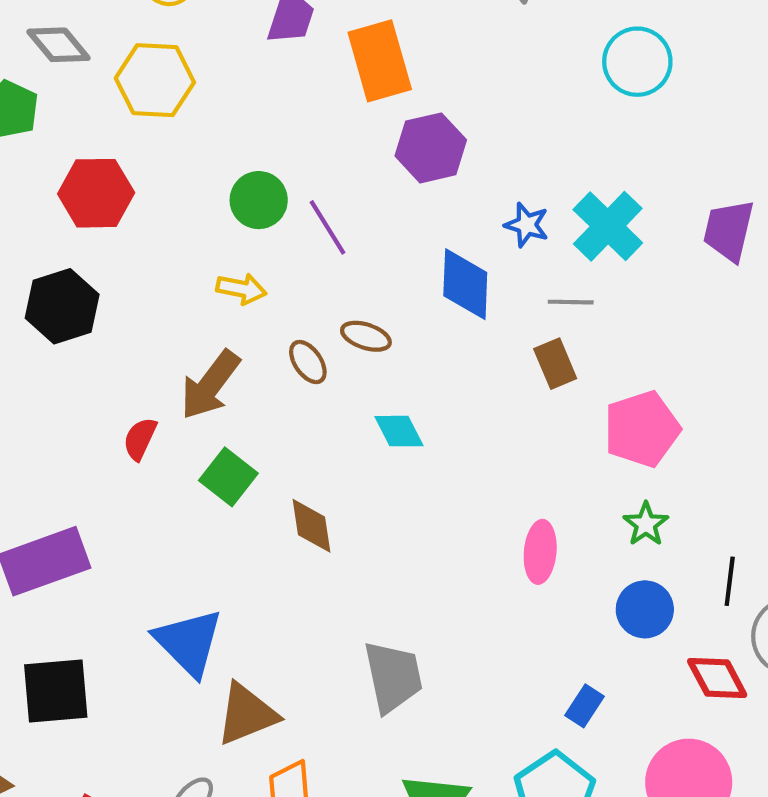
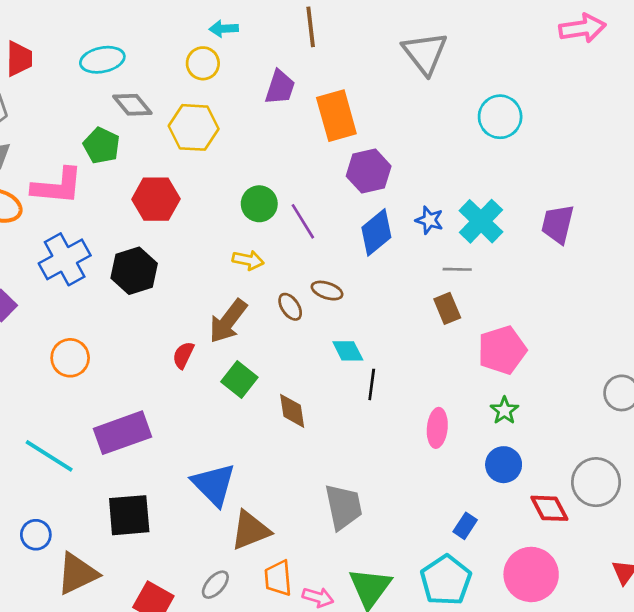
blue diamond: (465, 284) -> (376, 232), moved, turned 48
black line: (730, 581) -> (372, 384), moved

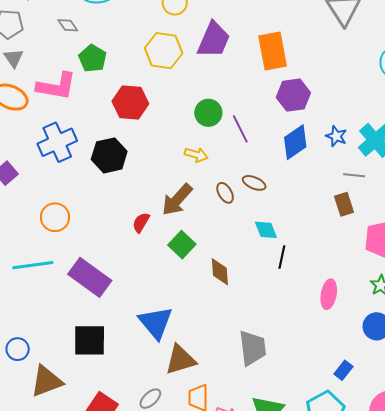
purple trapezoid: (280, 87) -> (214, 40), moved, size x1.4
gray diamond: (132, 105) -> (68, 25), moved, size x0.7
purple rectangle: (122, 433) -> (90, 277), turned 51
cyan line: (49, 456) -> (33, 265), moved, turned -45

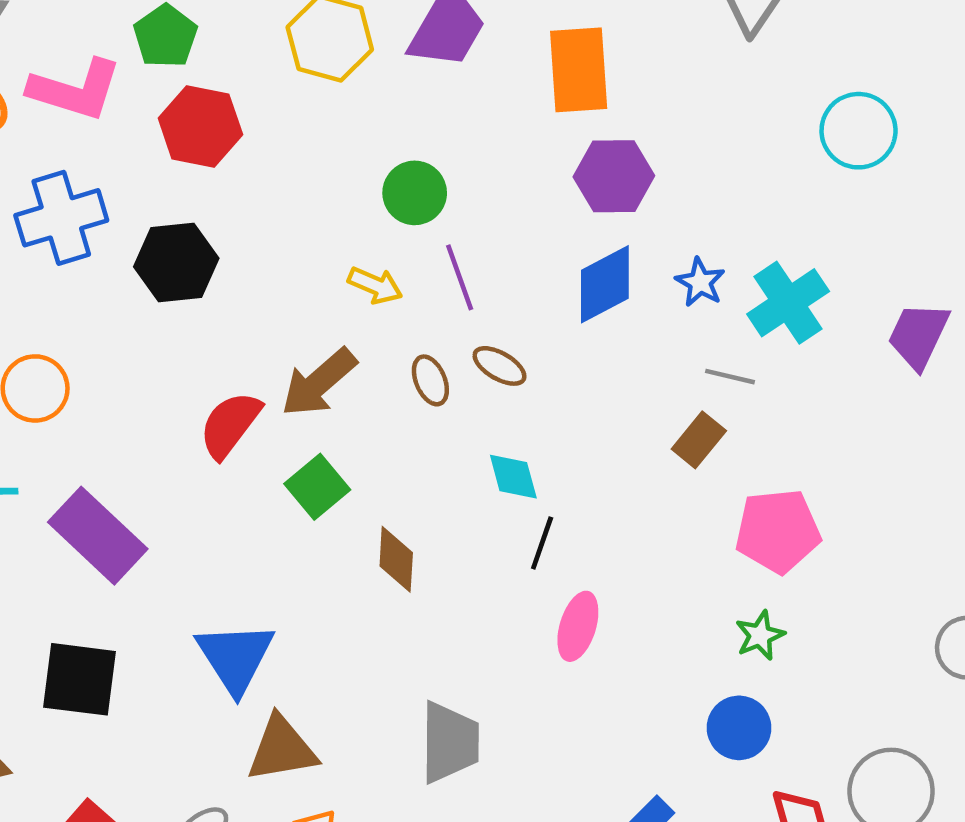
red hexagon: (130, 103) -> (200, 126), moved
purple line: (240, 129) -> (460, 277), moved
brown rectangle: (344, 204) -> (699, 440), turned 50
red semicircle: (141, 223) -> (230, 425), size x1.5
pink ellipse: (329, 294) -> (578, 626), moved

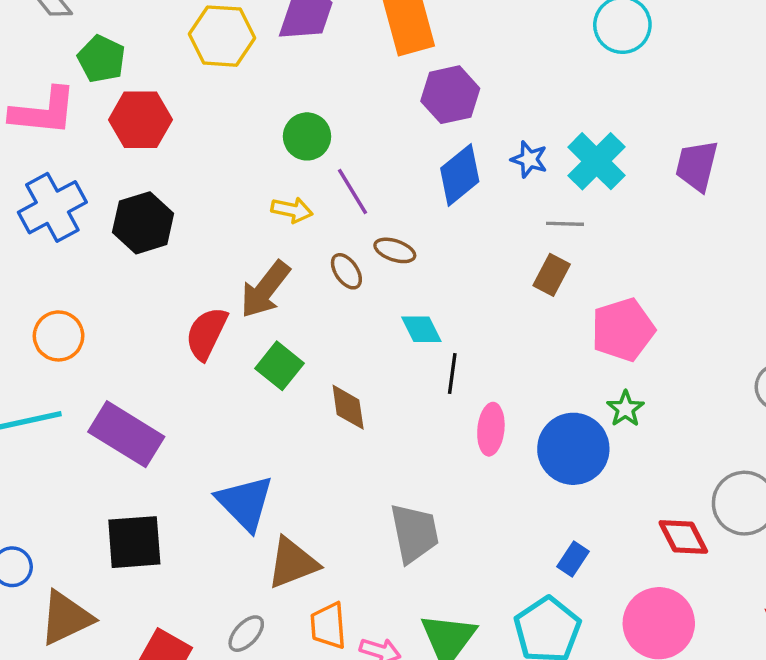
blue circle: (739, 728) -> (573, 449), moved, size x1.5

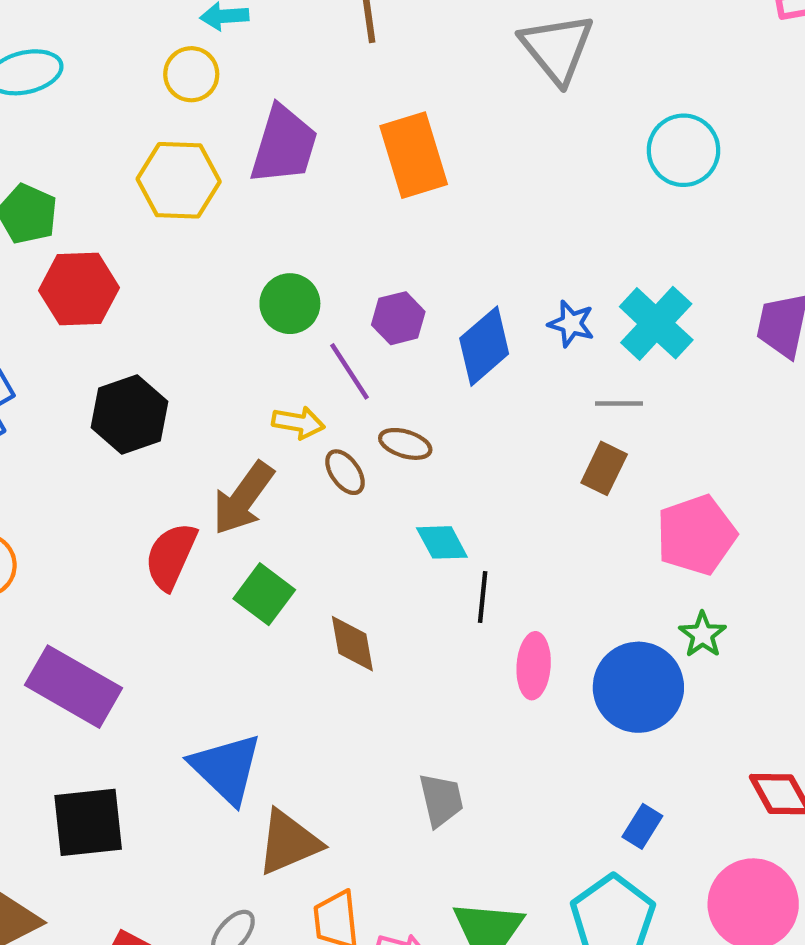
purple hexagon: (450, 95) -> (398, 318), moved, size x0.7
yellow arrow: (292, 210) -> (298, 423), moved
black hexagon: (143, 223) -> (129, 414), moved
gray trapezoid: (414, 533) -> (441, 800), size x0.7

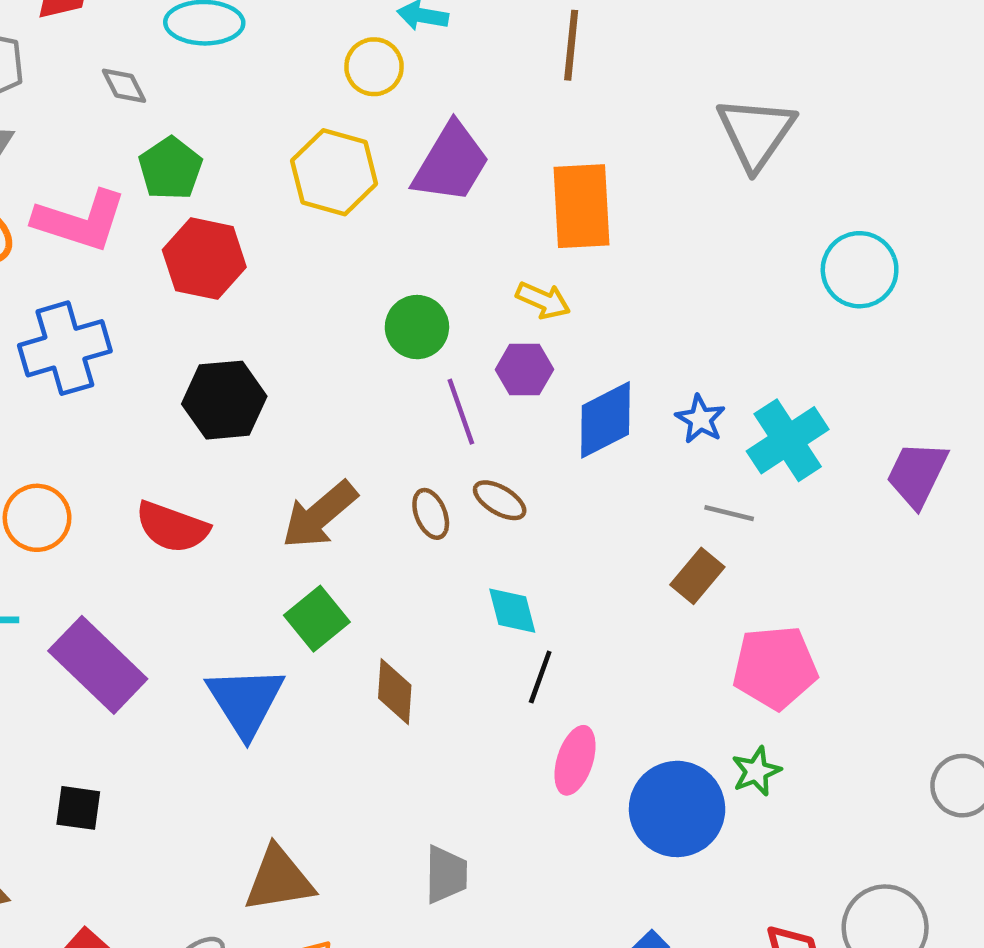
yellow arrow: (298, 423) -> (543, 300), moved
red semicircle: (171, 556) -> (172, 527), moved, turned -108
blue triangle: (226, 768) -> (245, 701), moved
black square: (88, 822) -> (78, 808), size x0.6

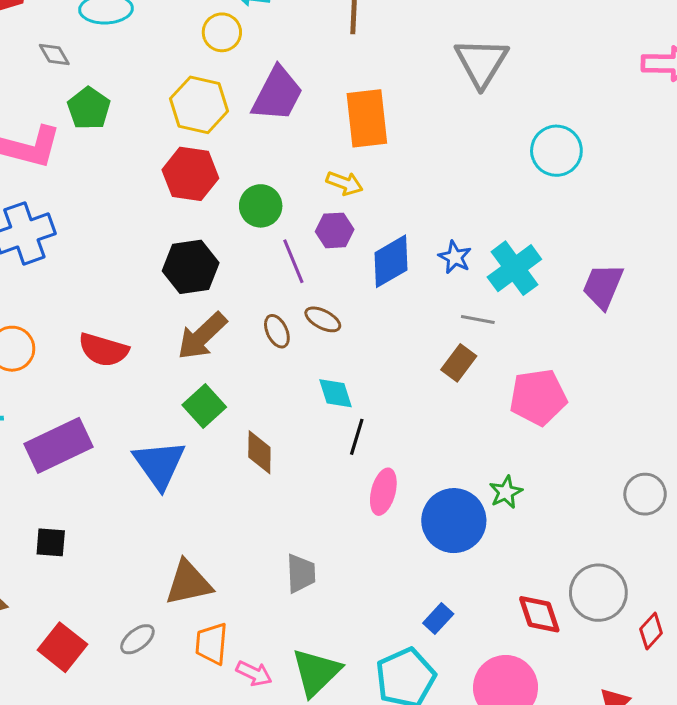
red hexagon: (204, 259) -> (190, 174), moved
black hexagon: (224, 400) -> (191, 267), moved
purple rectangle: (98, 665) -> (58, 445), turned -66
pink pentagon: (775, 667) -> (538, 397), moved

